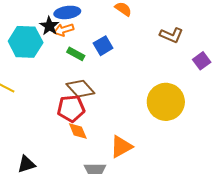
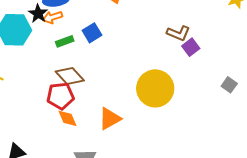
brown L-shape: (171, 35) -> (178, 33), moved
green rectangle: (76, 54) -> (65, 41), turned -48
orange triangle: (121, 147) -> (110, 119), moved

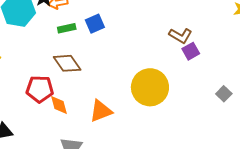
red pentagon: (60, 96) -> (40, 89), moved

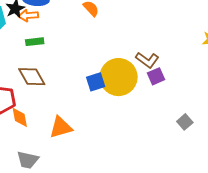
blue square: (95, 24) -> (96, 82), moved
yellow circle: (150, 87) -> (119, 77), moved

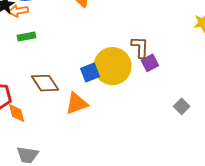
brown L-shape: (147, 60) -> (140, 47), turned -120
brown diamond: (32, 77) -> (45, 83), moved
orange triangle: (61, 127) -> (77, 103), moved

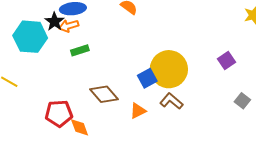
brown L-shape: (140, 47) -> (171, 101), moved, turned -45
purple square: (150, 63) -> (227, 60), moved
orange triangle: (77, 103) -> (138, 111), size x0.7

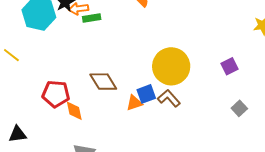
green rectangle: (80, 50) -> (92, 18), moved
blue square: (147, 78) -> (146, 94), moved

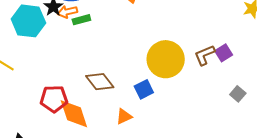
brown L-shape: (169, 98) -> (205, 55), moved, turned -65
orange triangle: (134, 103) -> (124, 116), moved
orange diamond: (74, 111) -> (74, 114), size x1.6

